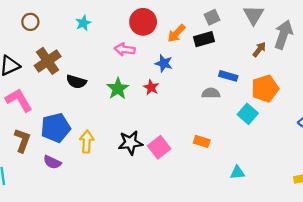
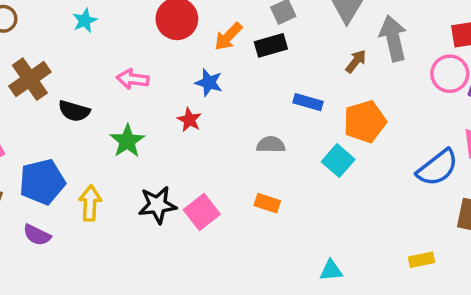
gray arrow: (283, 35) -> (393, 38), turned -32
pink arrow: (125, 49) -> (133, 79), moved
green star: (118, 89) -> (127, 141), moved
gray semicircle: (211, 93) -> (271, 145), moved
cyan triangle: (237, 173) -> (331, 270), moved

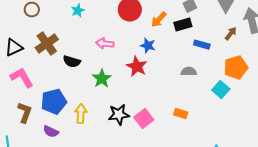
blue rectangle: (308, 102) -> (202, 45), moved
red star: (189, 120) -> (137, 67), size x1.5
gray semicircle: (271, 145) -> (189, 72), moved

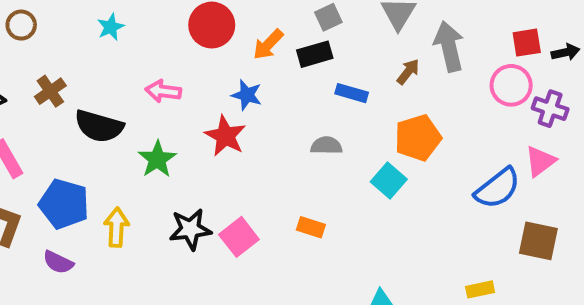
brown cross: (47, 44) -> (50, 91), size x0.7
black semicircle: (72, 62) -> (99, 126), size x1.4
blue pentagon: (54, 102) -> (64, 204), turned 30

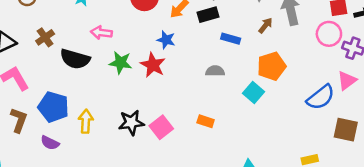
pink arrow: (163, 91) -> (101, 33), moved
green star: (157, 159) -> (121, 63), moved, turned -30

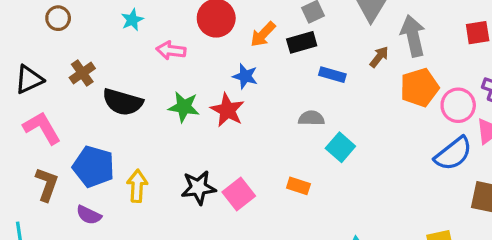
pink arrow: (101, 33) -> (171, 50), moved
pink circle: (329, 34) -> (458, 105), moved
orange pentagon: (271, 66) -> (419, 88), moved
cyan square: (253, 93) -> (340, 147), moved

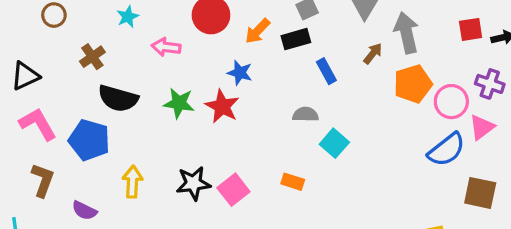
brown cross: (82, 73) -> (92, 57), moved
blue rectangle: (332, 75) -> (326, 71), turned 45
blue pentagon: (94, 167) -> (89, 140), moved

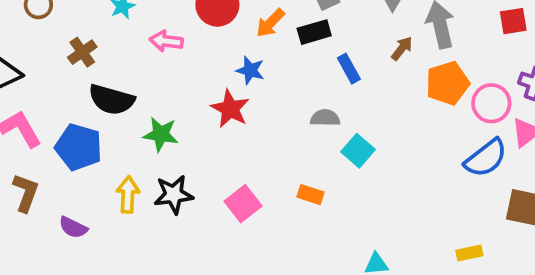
green star: (179, 103) -> (161, 134), moved
black star: (193, 183) -> (174, 195), moved

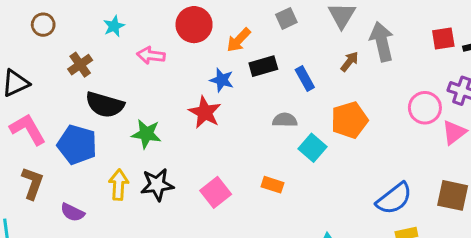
black rectangle: (314, 32) -> (263, 66), moved
orange pentagon: (447, 83) -> (349, 120), moved
blue semicircle: (486, 158) -> (394, 199), moved

